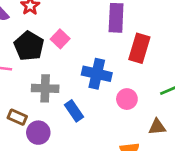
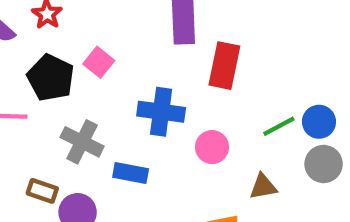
gray cross: (45, 88) -> (82, 142), turned 30
blue rectangle: (74, 111) -> (131, 173), turned -40

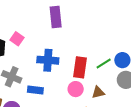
red rectangle: (224, 66) -> (80, 67), moved
pink circle: (212, 147) -> (76, 89), moved

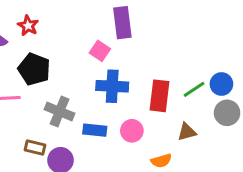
pink square: (17, 39) -> (100, 51), moved
pink circle: (76, 89) -> (132, 131), moved

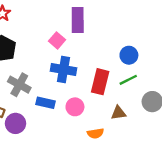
blue circle: (221, 84) -> (129, 55), moved

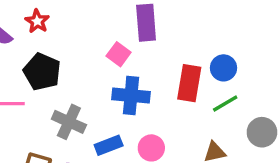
red rectangle: (100, 82) -> (189, 83), moved
blue rectangle: (46, 103) -> (109, 145), turned -30

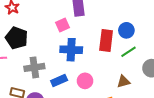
pink square: (119, 54) -> (62, 25), turned 32
gray cross: (69, 122) -> (34, 67), turned -30

